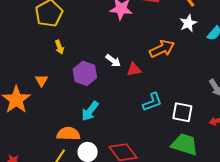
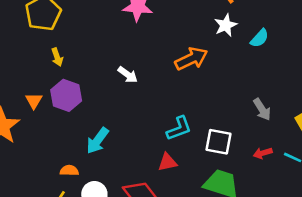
red triangle: (134, 69) -> (167, 162), moved
purple hexagon: (85, 73) -> (66, 95), moved
orange semicircle: (68, 134) -> (69, 171), size x0.6

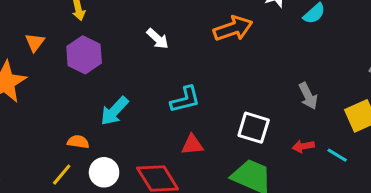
orange triangle: (34, 101) -> (35, 42), moved
cyan L-shape: (179, 128) -> (185, 100), moved

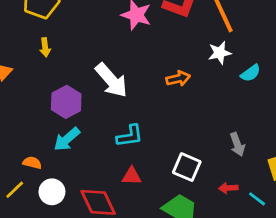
orange arrow: (233, 29) -> (178, 79), size x0.7
white arrow: (158, 39) -> (111, 80), size x1.8
purple hexagon: (84, 55) -> (66, 102), moved

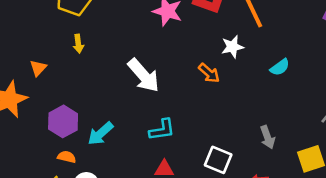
white star: (220, 53) -> (232, 47), moved
orange arrow: (178, 79) -> (209, 73), turned 55
purple hexagon: (66, 102) -> (63, 121), moved

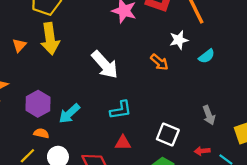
yellow arrow: (78, 44) -> (50, 39), size x2.0
cyan semicircle: (280, 67) -> (207, 56), moved
orange triangle: (38, 68) -> (19, 45), moved

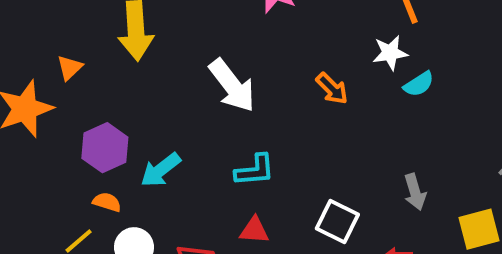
white star: (179, 40) -> (390, 53), moved
orange triangle: (19, 45) -> (70, 68), moved

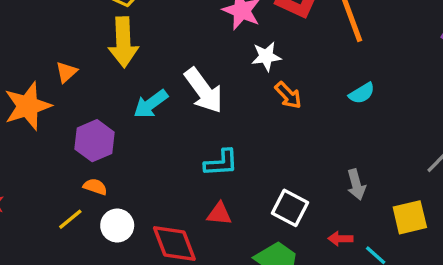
white star: (390, 53) -> (266, 56), moved
cyan arrow: (161, 170) -> (151, 104), moved

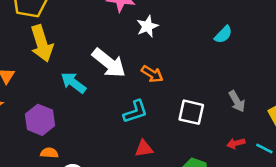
orange arrow: (288, 95) -> (152, 74), moved
cyan arrow: (151, 104) -> (73, 83), turned 88
white square: (290, 208) -> (191, 112), moved

